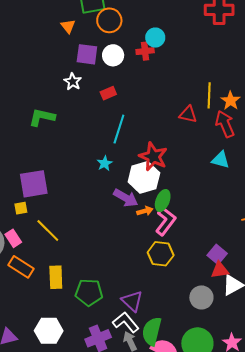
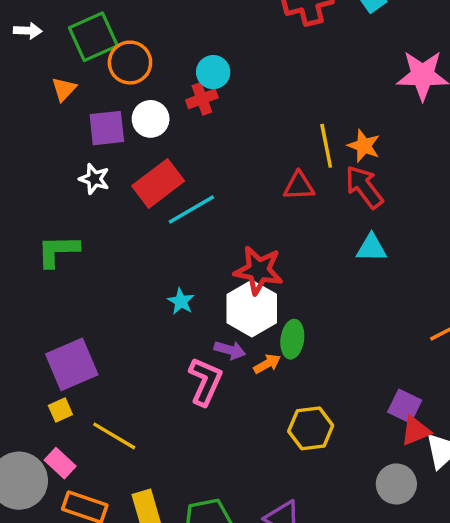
orange triangle: (68, 26) -> (64, 89), turned 35
red rectangle: (108, 93) -> (158, 183), size x1.8
cyan line: (119, 129) -> (191, 210), moved, turned 56
purple arrow: (126, 198) -> (230, 350), size x0.7
pink L-shape: (166, 221) -> (205, 381), moved

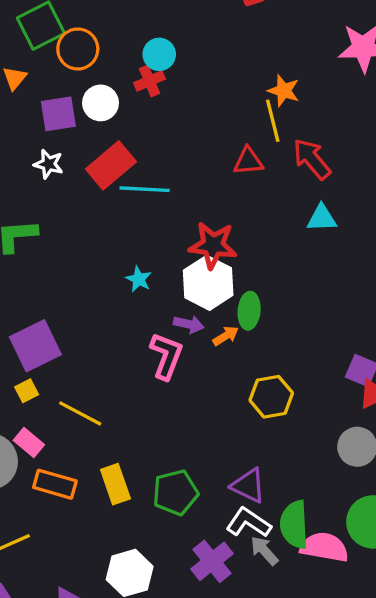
orange star: (364, 146) -> (284, 91), moved
cyan line: (191, 210) -> (145, 189), turned 36

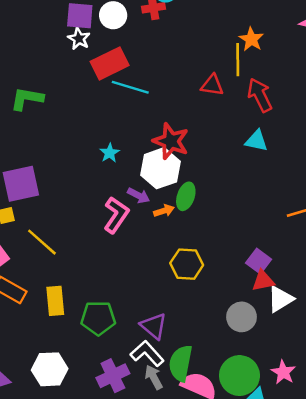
white star: (49, 164) -> (79, 39), moved

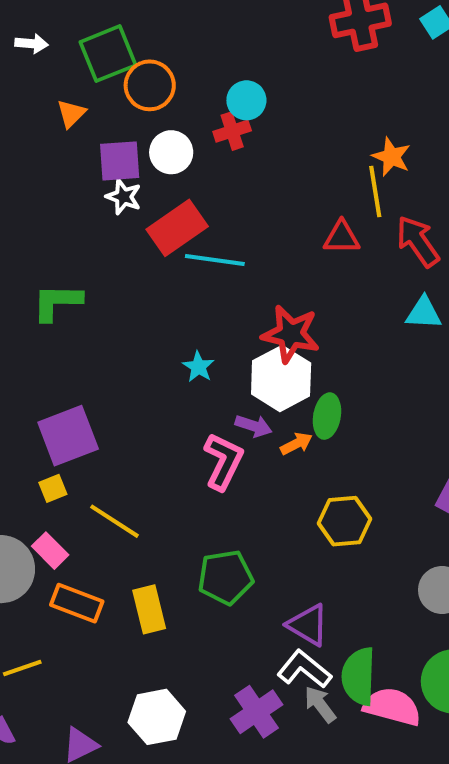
green pentagon: (98, 318) -> (225, 577), moved

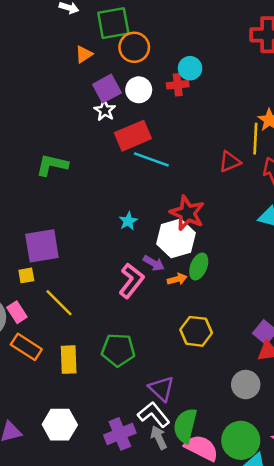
purple square: (120, 161) -> (107, 89), turned -36
red triangle: (342, 237) -> (230, 162), turned -35

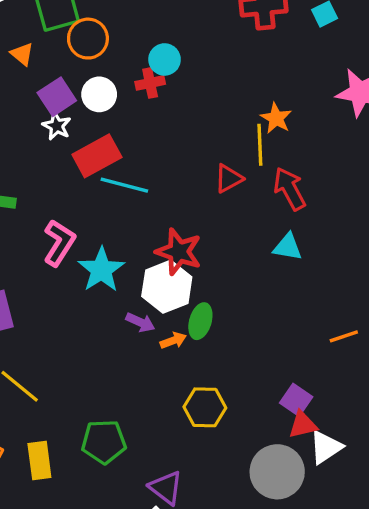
orange triangle: (84, 54) -> (22, 54), turned -42
cyan star: (128, 221) -> (101, 270), size x1.8
pink L-shape: (131, 281) -> (59, 243), moved
gray circle: (246, 385) -> (277, 472), size x1.4

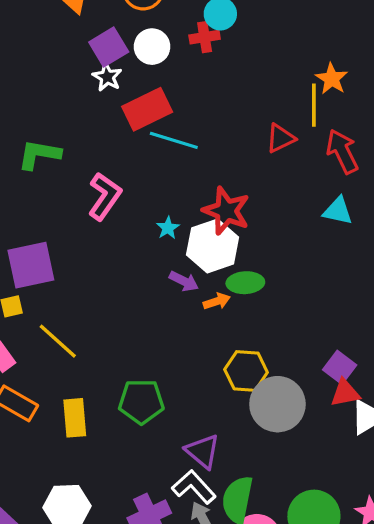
cyan star: (101, 270) -> (168, 228), moved, size x0.5
green ellipse: (200, 321) -> (245, 283), turned 68
gray circle: (277, 472) -> (277, 404), moved

